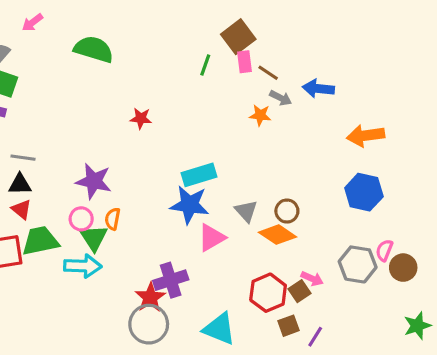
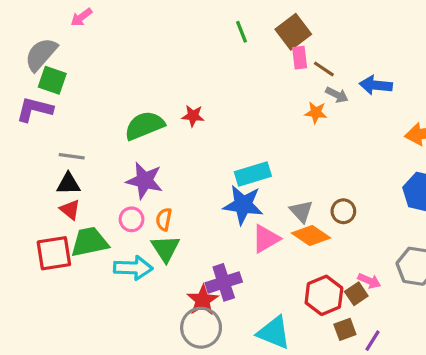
green semicircle: (94, 49) -> (144, 126), moved, turned -39
green line: (205, 65) -> (241, 32), moved, turned -40
orange diamond: (278, 235) -> (311, 236), moved
green triangle: (94, 238) -> (165, 248), moved

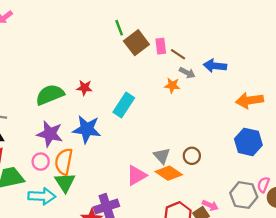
brown square: (293, 32) -> (136, 43), moved
cyan rectangle: (253, 174) -> (124, 105), moved, turned -40
blue star: (243, 205) -> (87, 129), moved
orange semicircle: (164, 219) -> (64, 162), size x1.6

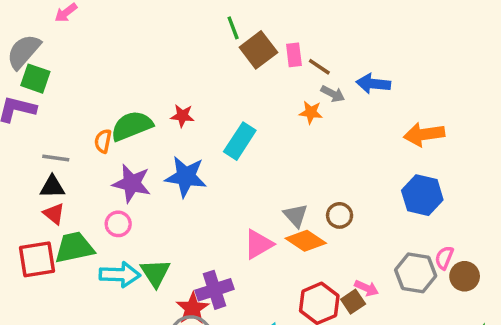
orange semicircle: (64, 162) -> (103, 141), moved, size x0.6
green triangle: (65, 182) -> (155, 273), moved

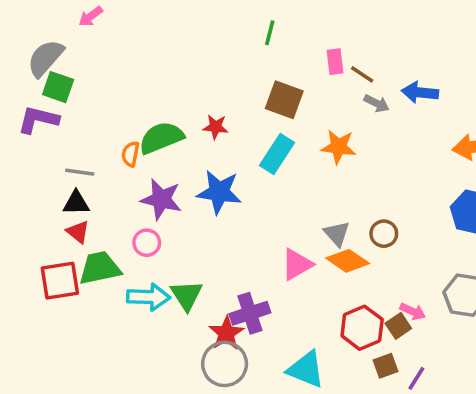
green line: (233, 28) -> (270, 33), turned 35
brown square: (258, 50) -> (284, 100), moved, turned -33
orange star: (311, 112) -> (339, 147), moved, size x1.4

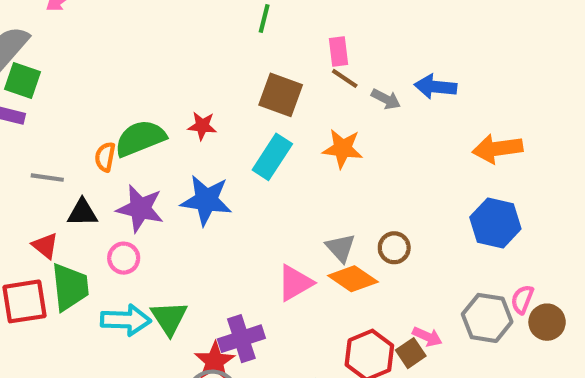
brown line: (362, 74) -> (345, 78), moved
black triangle: (76, 203) -> (82, 213), moved
green trapezoid: (100, 268) -> (70, 287), turned 96

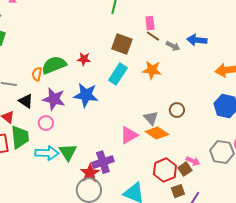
black triangle: (82, 213) -> (26, 101), turned 35
brown circle: (394, 248) -> (177, 110), moved

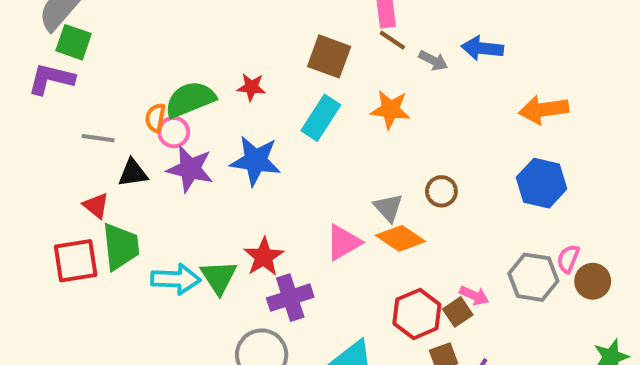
black triangle: (26, 101) -> (133, 173), turned -42
pink circle: (46, 123) -> (174, 132), moved
red star: (90, 173) -> (264, 257), moved

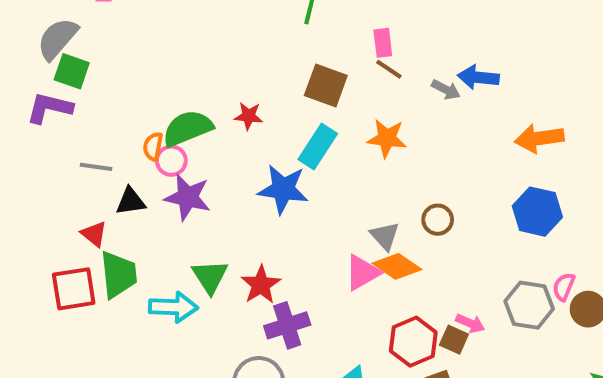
gray arrow: (433, 61) -> (446, 90), moved
blue star: (255, 161) -> (283, 189), moved
pink triangle: (343, 242) -> (362, 273), moved
green triangle: (219, 277) -> (210, 277), moved
brown square: (458, 312) -> (454, 340), turned -32

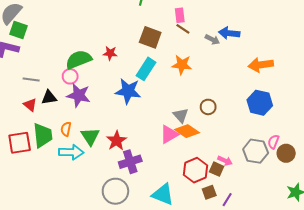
orange semicircle: (153, 146) -> (66, 129), moved
red triangle: (94, 234) -> (30, 105), moved

